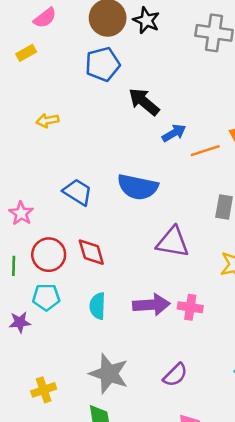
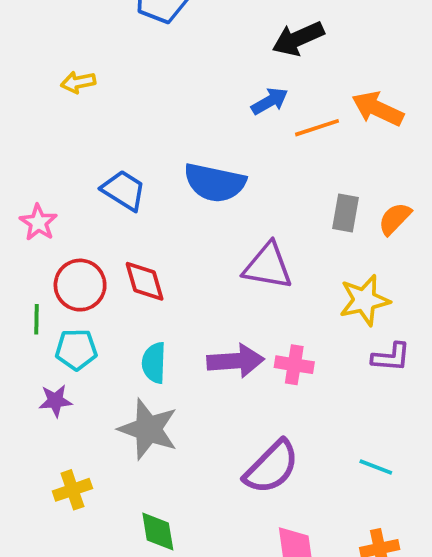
black arrow: (144, 102) -> (298, 39), moved, turned -64
green line: (14, 266) -> (36, 319), moved
purple star: (20, 322) -> (55, 401), moved
gray star: (109, 374) -> (148, 429), moved
purple semicircle: (175, 375) -> (272, 467), size x1.5

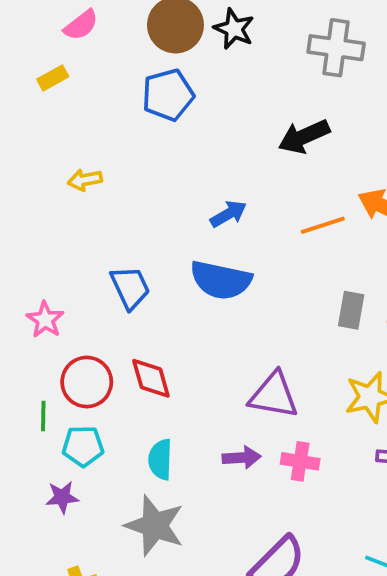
blue arrow: (270, 101) -> (228, 214), moved
blue trapezoid: (124, 190) -> (130, 288), turned 33
purple triangle: (268, 266) -> (274, 395), moved
purple arrow: (236, 361) -> (242, 458), size x0.7

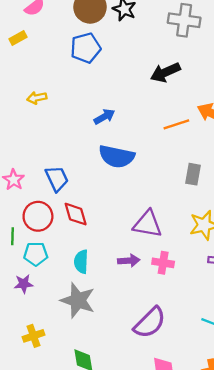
blue arrow: (228, 214) -> (104, 117), moved
blue trapezoid: (130, 288) -> (57, 179), moved

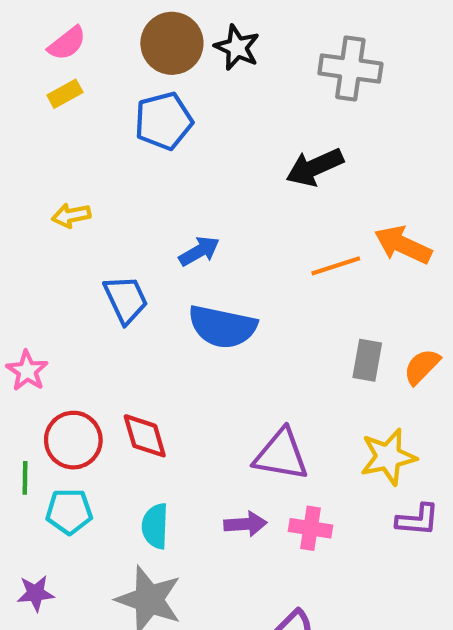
yellow rectangle: (18, 38) -> (65, 94), moved
blue trapezoid: (57, 179) -> (126, 299), moved
purple star: (24, 284) -> (36, 593), moved

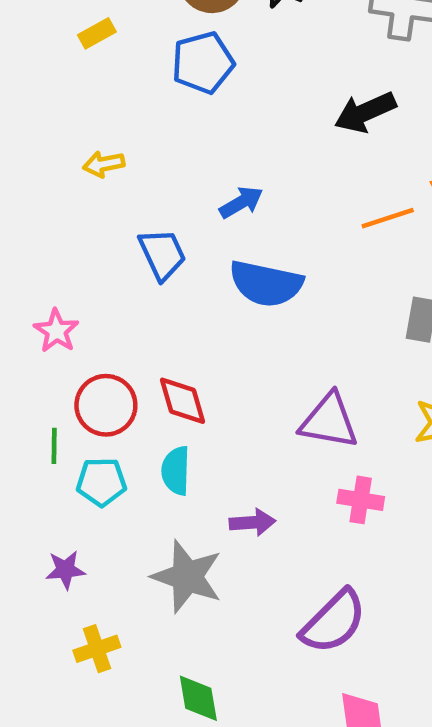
purple arrow: (245, 524) -> (252, 522), moved
cyan semicircle: (155, 526) -> (176, 471), moved

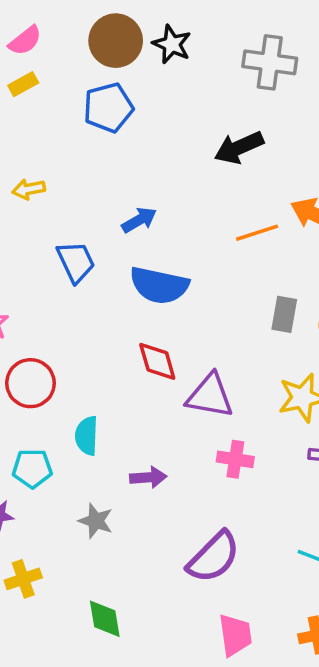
red diamond: (183, 401) -> (157, 361), moved
cyan pentagon: (101, 482) -> (32, 468), moved
gray star: (187, 577) -> (96, 521), size x0.6

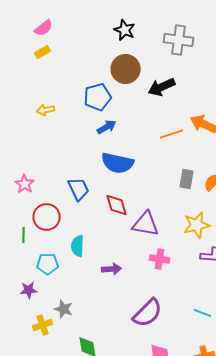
brown circle: (116, 41) -> (126, 69), moved
blue pentagon: (108, 108) -> (98, 97), moved
blue trapezoid: (76, 262) -> (79, 189), moved
gray star: (96, 521) -> (64, 309), moved

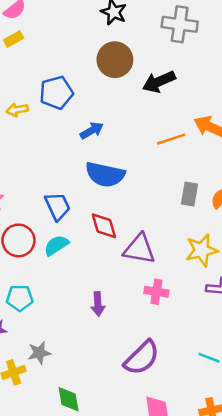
blue pentagon: (98, 97) -> (56, 93), moved
cyan semicircle: (78, 246) -> (56, 245), moved, turned 55
purple arrow: (112, 269) -> (98, 304), turned 90
gray star: (64, 309) -> (39, 353), turned -30

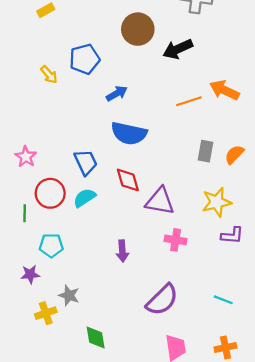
yellow arrow: (17, 110) -> (49, 75), turned -120
gray star: (39, 353) -> (69, 295), turned 30

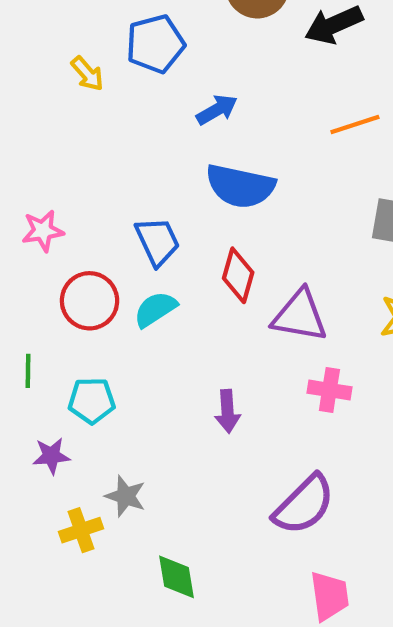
pink star: (26, 157) -> (43, 231), turned 30
red diamond: (128, 180) -> (238, 275), turned 32
green line: (25, 213) -> (28, 371), moved

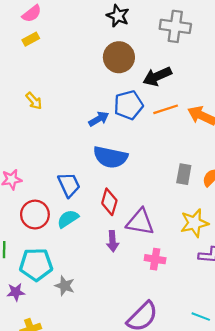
blue pentagon: (155, 44) -> (128, 105), moved
orange line: (355, 125) -> (166, 109), moved
cyan pentagon: (92, 401) -> (36, 264), size x1.4
purple arrow: (228, 411) -> (113, 241), moved
gray star: (126, 496) -> (65, 286), moved

